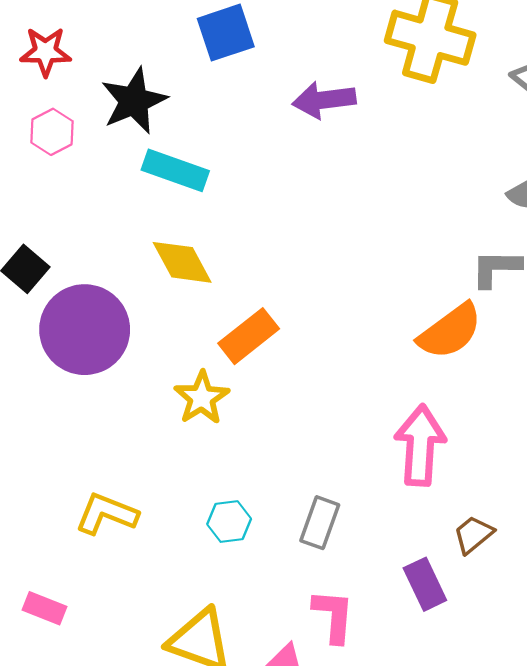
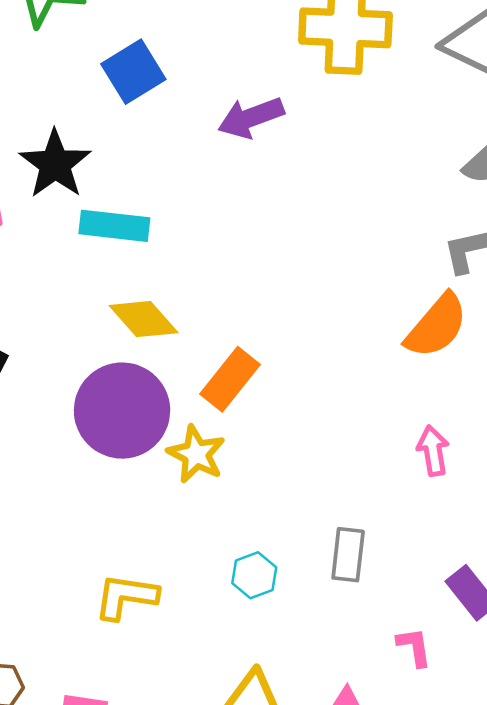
purple circle: (85, 330) -> (122, 411), moved
pink arrow: (420, 445) -> (433, 451), size x0.6
pink L-shape: (333, 616) -> (414, 647), moved, size x0.7

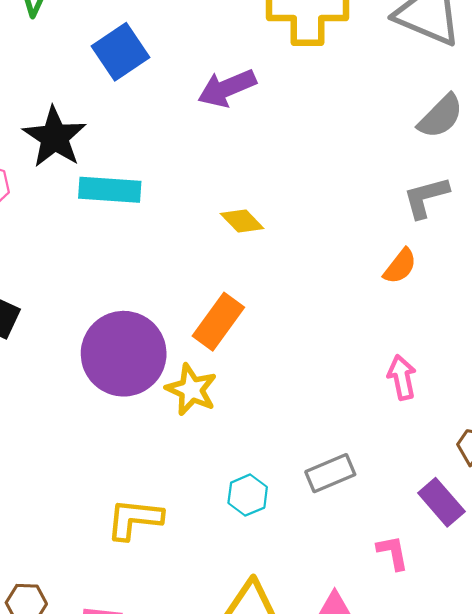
yellow diamond: (144, 319) -> (242, 221), moved, size x0.7
orange semicircle: (436, 326) -> (400, 266), size x0.6
gray rectangle: (348, 555) -> (330, 473), turned 63

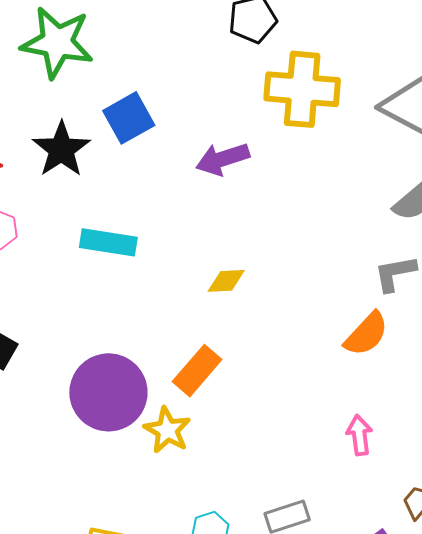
black star: (55, 137) -> (61, 149), moved
yellow diamond: (242, 221) -> (226, 281), turned -54
orange semicircle: (400, 266) -> (366, 334), size x1.4

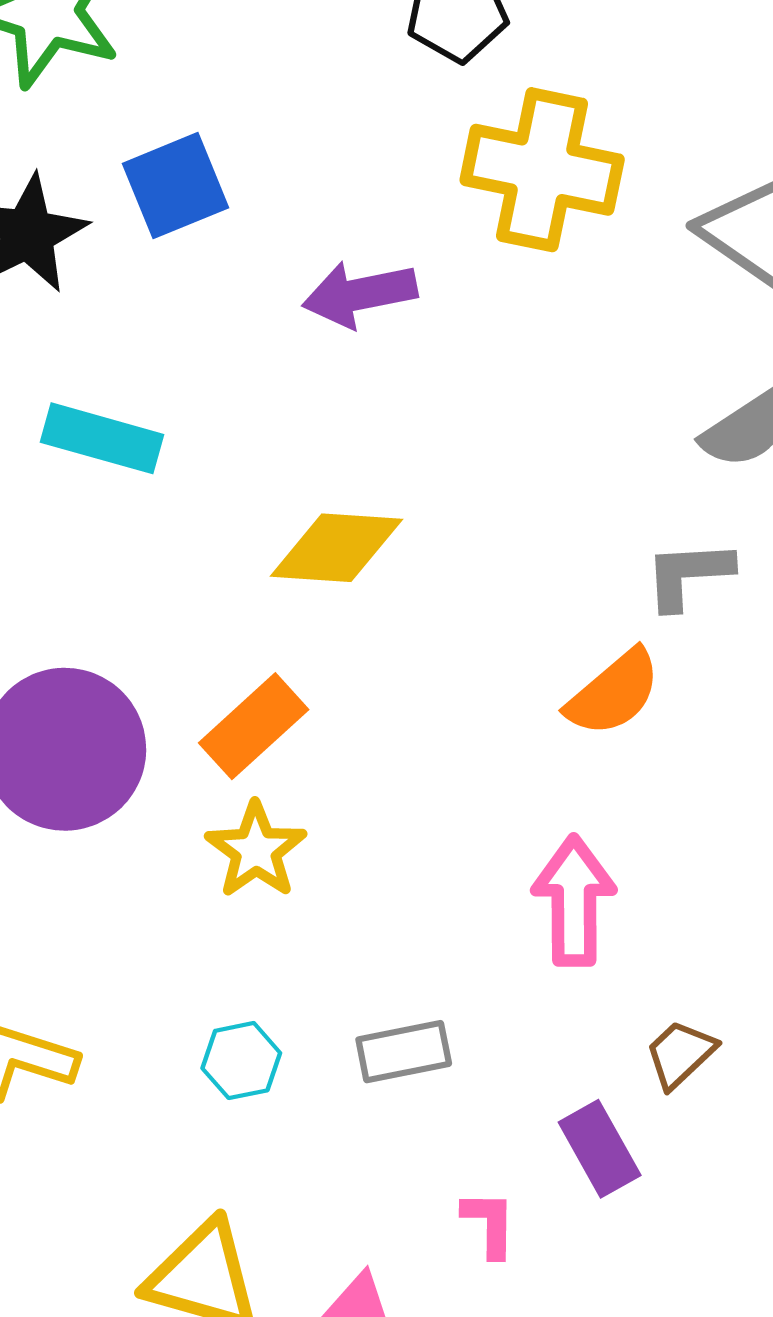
yellow diamond: (226, 281) -> (336, 548), size x1.6
yellow star: (167, 430) -> (256, 850), moved
pink arrow: (359, 435) -> (574, 901), size x1.5

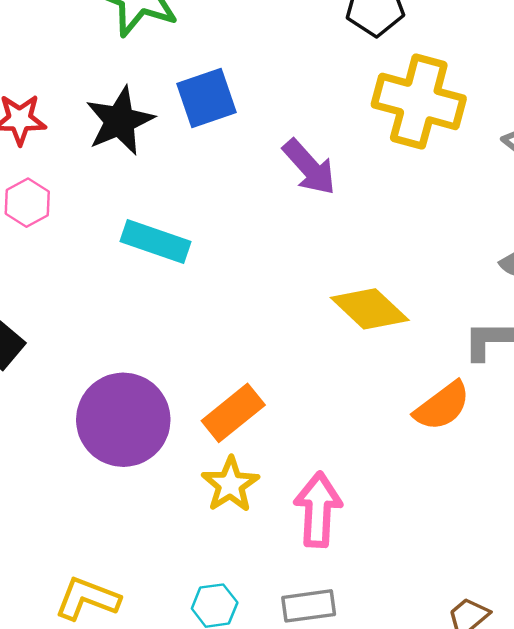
purple arrow: (360, 294) -> (309, 167), turned -124
yellow diamond: (336, 548) -> (370, 309), moved, turned 36
pink arrow: (574, 901) -> (318, 510), moved

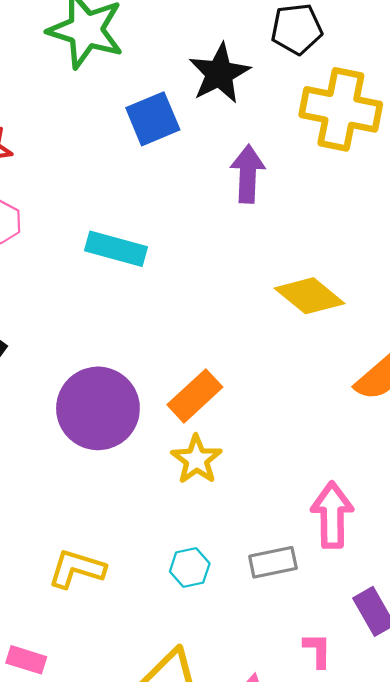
black star: (120, 121) -> (219, 73), moved
purple arrow: (309, 167) -> (248, 174), turned -132
pink arrow: (318, 510) -> (332, 515), moved

